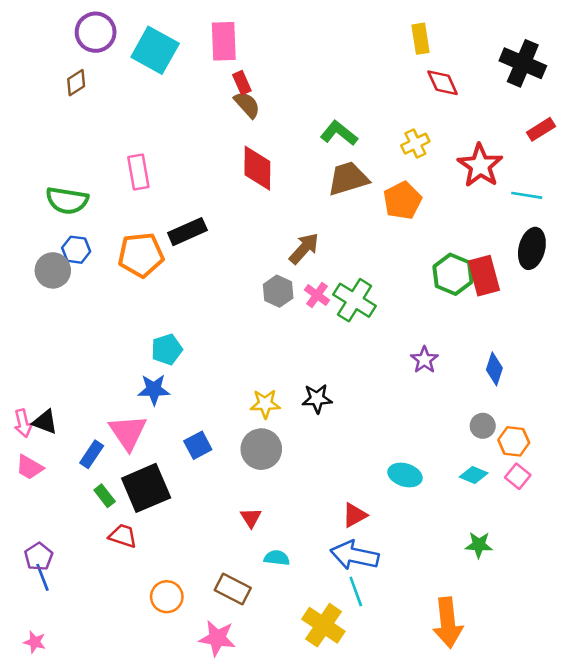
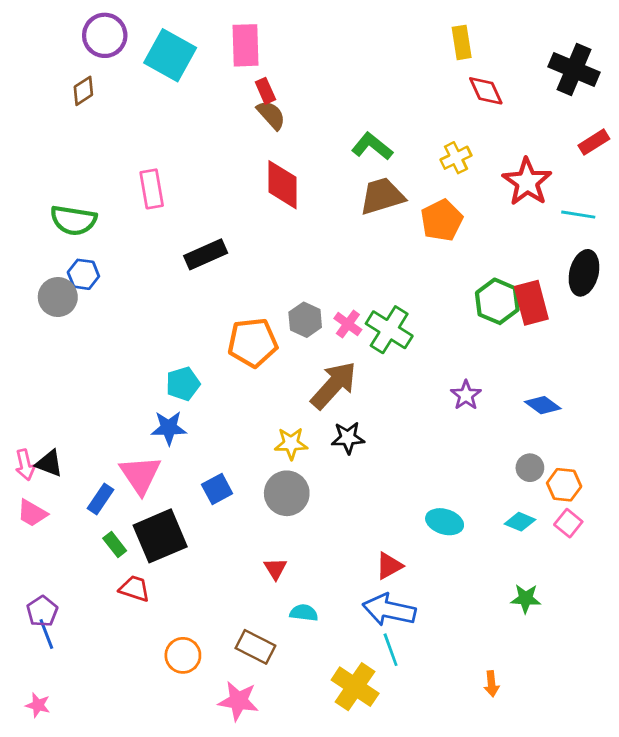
brown arrow: (304, 248) -> (334, 385), moved, size x1.4
orange pentagon: (141, 255) -> (253, 343), moved
blue diamond: (494, 369) -> (543, 405), turned -72
orange arrow: (448, 623) -> (492, 684), size x0.5

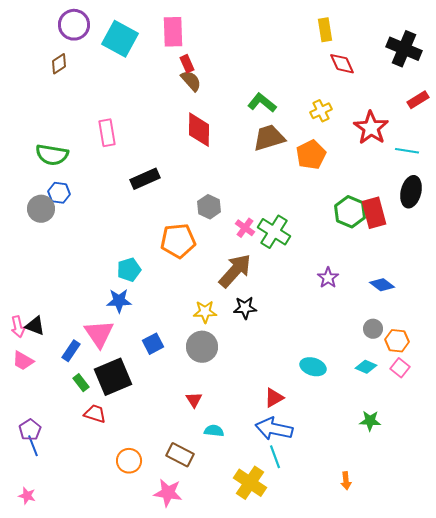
gray hexagon: (305, 320) -> (209, 207), moved

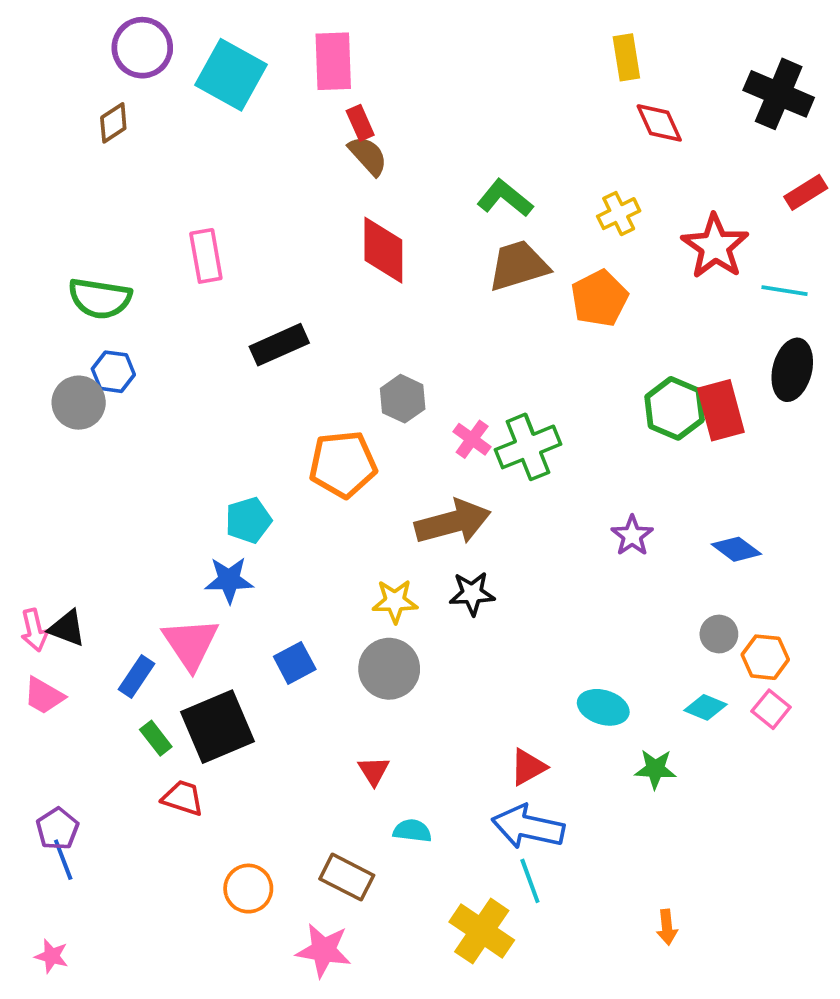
green cross: (274, 232) -> (528, 447), turned 36
brown arrow: (235, 271) -> (453, 522), turned 33
green star: (370, 421) -> (655, 769), moved

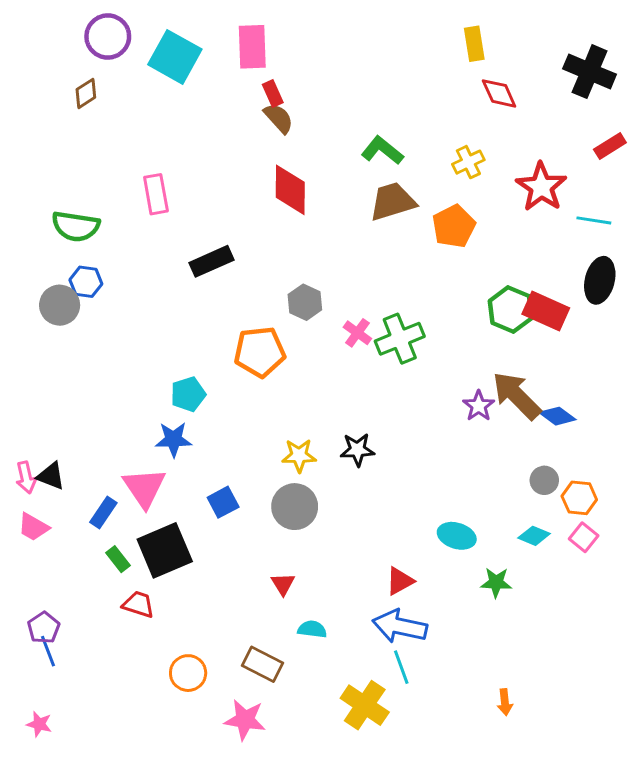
red rectangle: (721, 410) -> (546, 311), turned -51
brown arrow: (453, 522) -> (517, 396), moved, turned -120

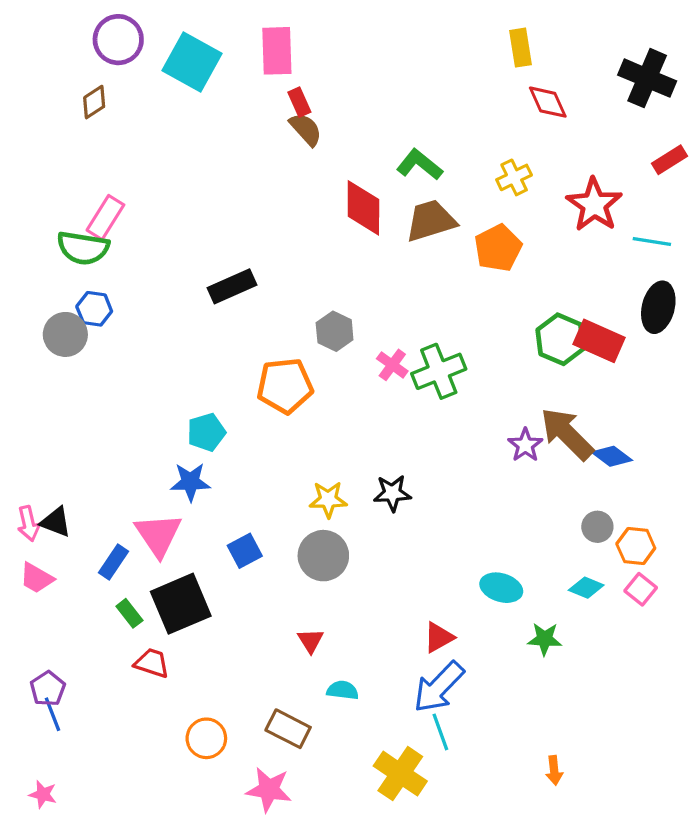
red diamond: (290, 190) -> (363, 208), moved
pink rectangle: (156, 194) -> (105, 217), moved, turned 42
blue arrow: (400, 626) -> (439, 687), turned -58

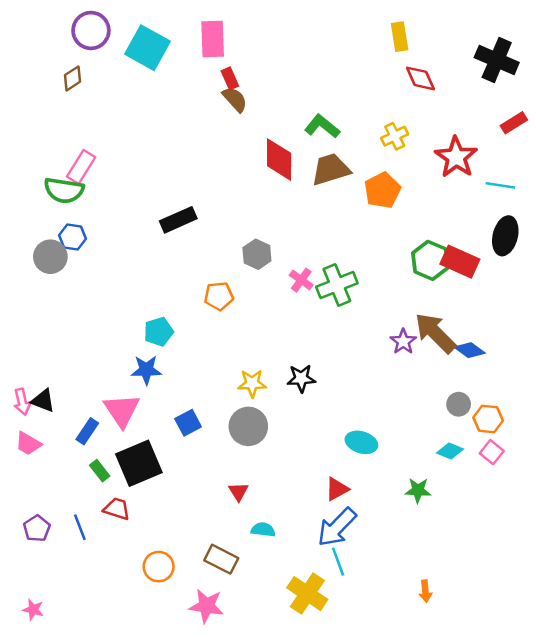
orange pentagon: (285, 386) -> (219, 296), size x0.7
cyan ellipse: (501, 588) -> (361, 442), moved
blue line: (53, 714) -> (80, 527), moved

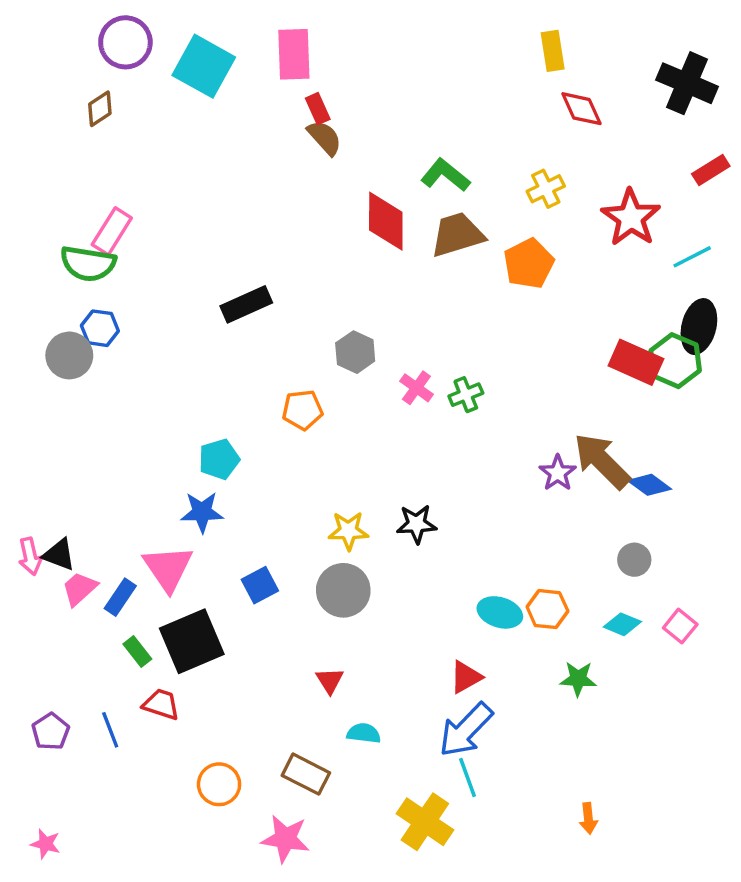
cyan line: (500, 185) -> (692, 257), turned -36
green hexagon: (430, 260) -> (675, 361), moved
green cross: (337, 285) -> (466, 395), size x0.6
orange hexagon: (488, 419) -> (547, 609), moved
pink trapezoid: (28, 444) -> (80, 589), moved, turned 108

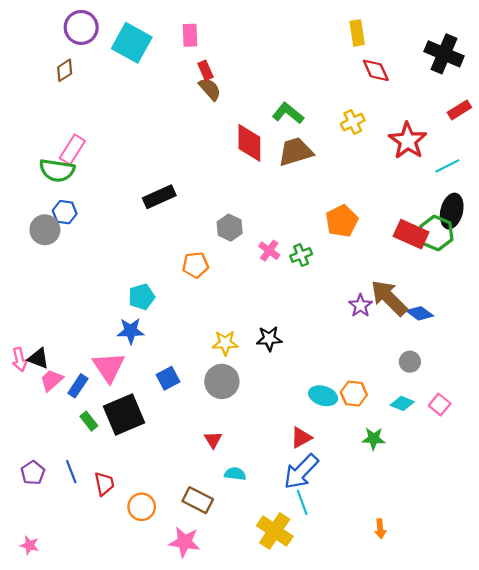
pink rectangle: (294, 54) -> (190, 35), size x0.7
orange pentagon: (529, 264) -> (342, 221), moved
red trapezoid: (161, 704) -> (104, 484), moved, turned 60

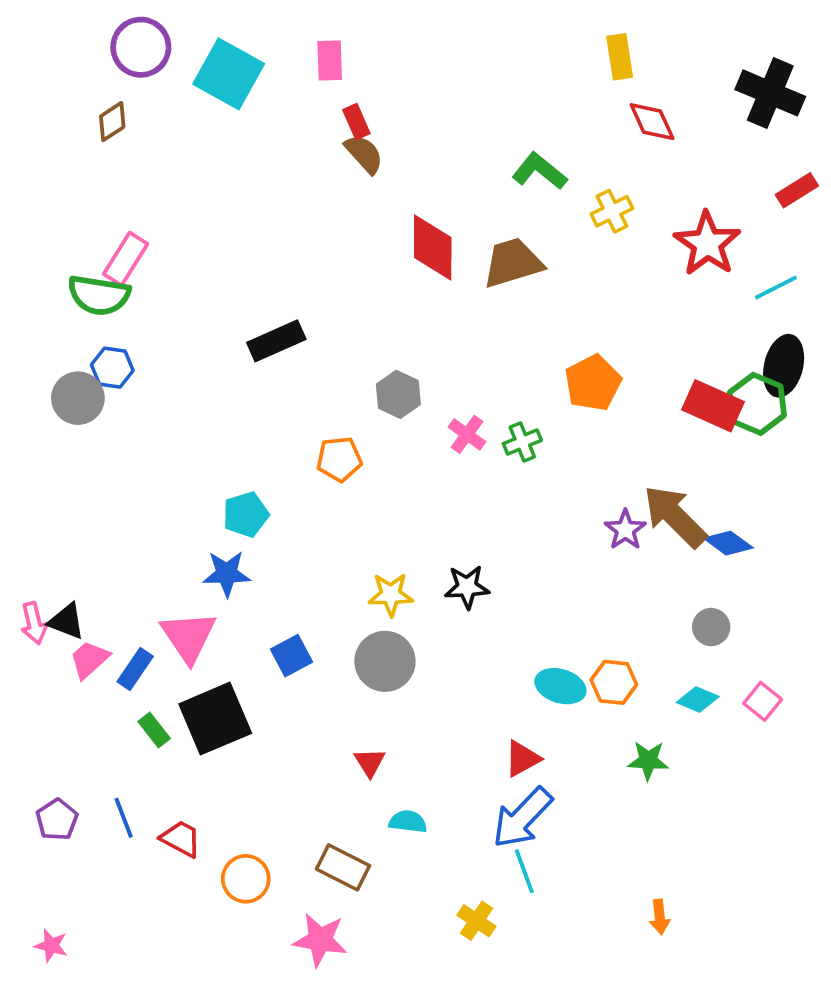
green L-shape: (288, 113) -> (539, 171), moved
red trapezoid: (104, 484) -> (181, 839), turned -50
yellow cross: (275, 531) -> (477, 921), size x0.6

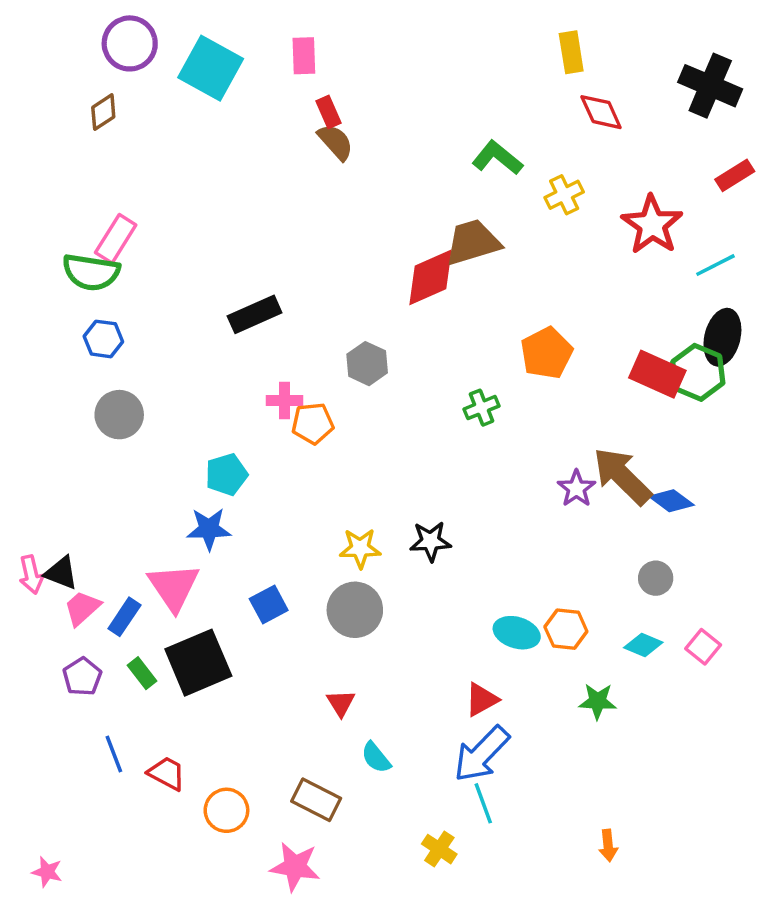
red diamond: (433, 247) -> (430, 277), moved, turned 66
gray circle: (78, 398) -> (119, 415), moved
pink cross: (467, 434) -> (285, 401), moved, turned -36
purple pentagon: (57, 820) -> (82, 677), moved
cyan semicircle: (408, 822) -> (376, 758), turned -136

